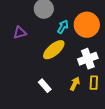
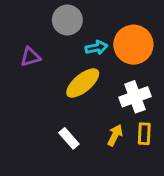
cyan arrow: (63, 27) -> (97, 48), turned 48

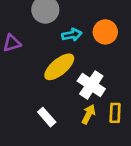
orange circle: (133, 45) -> (105, 32), size x0.7
white cross: (135, 97) -> (91, 85), moved, turned -36

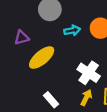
yellow ellipse: (59, 67) -> (42, 58), moved

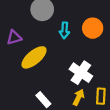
cyan arrow: (72, 30) -> (64, 30), turned 105

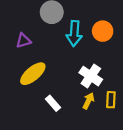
cyan arrow: (64, 30) -> (74, 33), size x1.5
yellow ellipse: (34, 57) -> (33, 74), moved

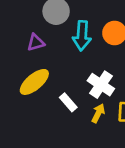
purple triangle: (23, 41) -> (36, 43), moved
white rectangle: (53, 103) -> (68, 102), moved

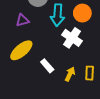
white cross: (101, 85) -> (72, 38), moved

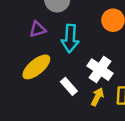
cyan arrow: (58, 15) -> (70, 38), moved
white cross: (72, 38) -> (100, 70), moved

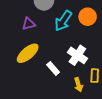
cyan arrow: (70, 38) -> (63, 21), moved, turned 30
yellow arrow: (97, 97) -> (78, 85), moved, turned 136

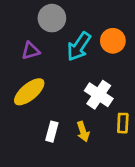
white rectangle: (53, 68) -> (52, 132), moved, turned 56
yellow arrow: (78, 85) -> (83, 132), moved

